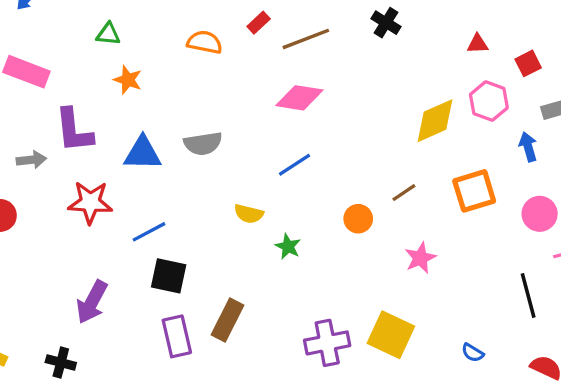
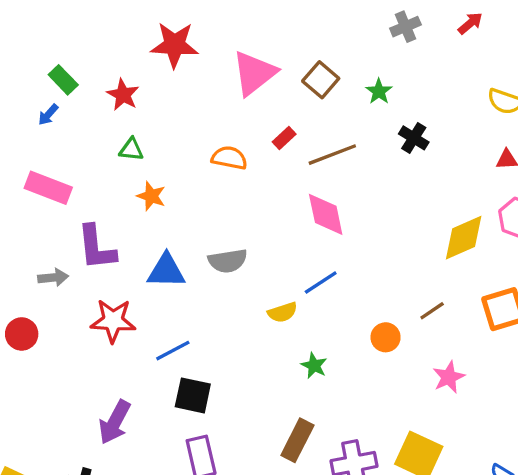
pink diamond: (299, 98) -> (326, 214), turned 69
yellow semicircle: (249, 214) -> (283, 312), moved, turned -32
brown rectangle: (227, 320) -> (297, 440), moved

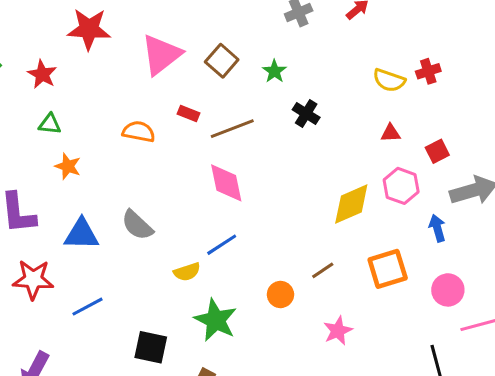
red rectangle: (284, 138) -> (188, 114), turned 65
gray semicircle: (228, 261) -> (137, 225), turned 52
green star: (314, 366) -> (216, 320), size x1.8
black square: (193, 395) -> (151, 347), moved

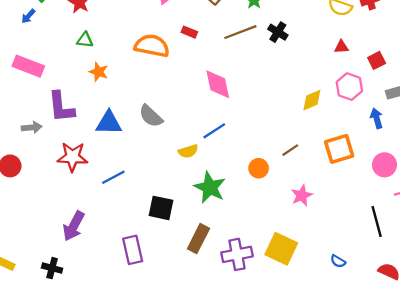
brown line: (232, 129) -> (240, 32), moved
orange semicircle: (139, 132) -> (152, 46), size x1.4
yellow diamond: (351, 204) -> (312, 100), size x0.7

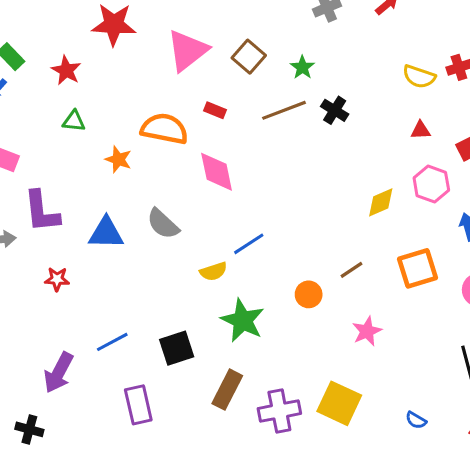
orange star: (99, 72) -> (118, 159), moved
pink diamond: (218, 84) -> (217, 172), moved
red star: (73, 157) -> (57, 279), size x0.6
blue line: (113, 177) -> (112, 342), moved
black square: (161, 208) -> (177, 348), turned -30

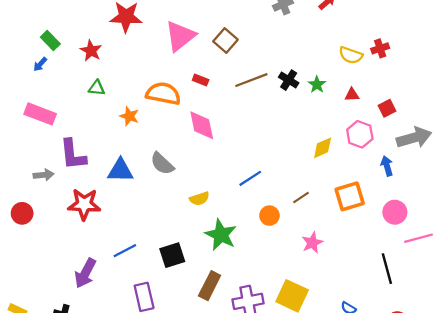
green star: (302, 67) -> (317, 85), moved
blue line: (249, 244) -> (250, 178), moved
red star: (57, 279) -> (84, 204), size x1.8

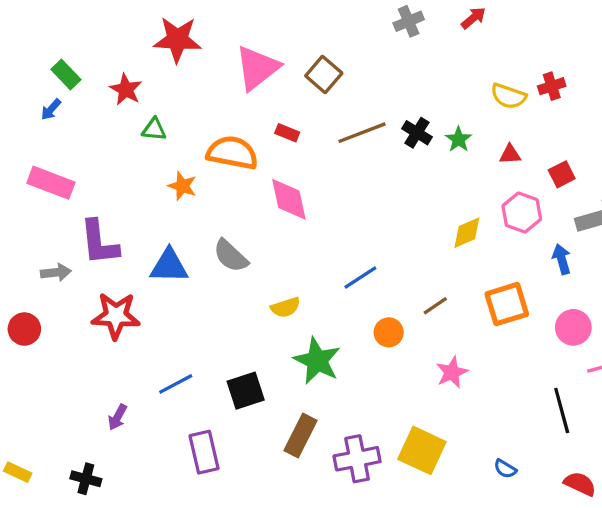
green triangle: (97, 88) -> (154, 129), moved
purple arrow: (85, 273) -> (117, 417), size x0.6

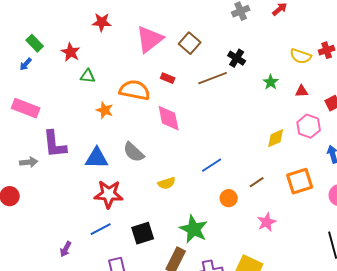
red star: (177, 40) -> (102, 22), size x0.7
black cross: (417, 133) -> (237, 58), moved
red star: (116, 316) -> (109, 194), moved
green star: (317, 361) -> (194, 229), moved

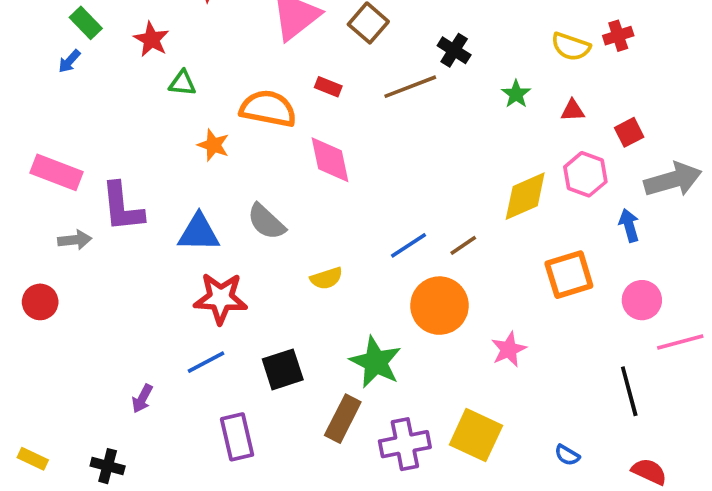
pink rectangle: (26, 108) -> (57, 172), moved
yellow diamond: (276, 138) -> (525, 196), size x1.4
brown line: (257, 182) -> (463, 245), moved
orange circle: (229, 198) -> (439, 306), size x1.8

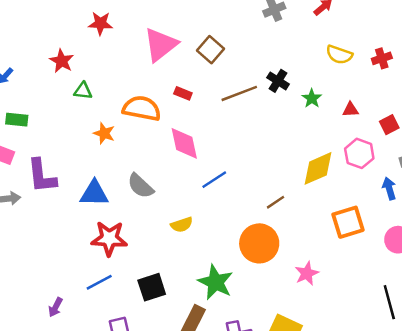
green rectangle: (86, 23) -> (17, 120), moved, turned -40
yellow semicircle: (571, 47) -> (339, 55), moved
black cross: (454, 50) -> (278, 81), moved
blue line: (408, 245) -> (214, 180), moved

